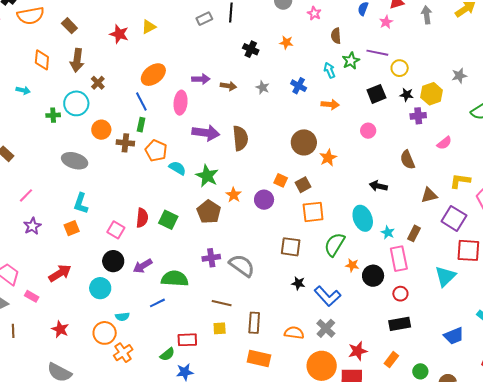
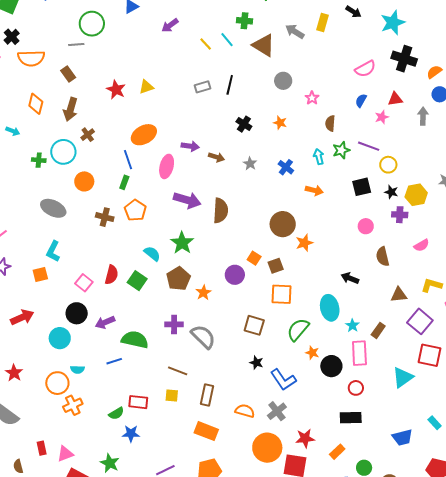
pink circle: (368, 131) -> (366, 226), moved
brown cross: (125, 143) -> (105, 217), moved
cyan semicircle: (177, 168) -> (152, 254), moved
orange star: (234, 195) -> (203, 293), moved

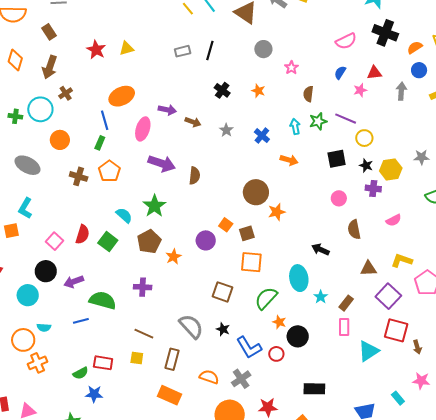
brown semicircle: (221, 211) -> (195, 176), size x0.7
gray semicircle: (203, 337) -> (191, 326), moved
pink rectangle: (359, 353) -> (344, 327), moved, size x0.7
red circle: (356, 388) -> (276, 354), moved

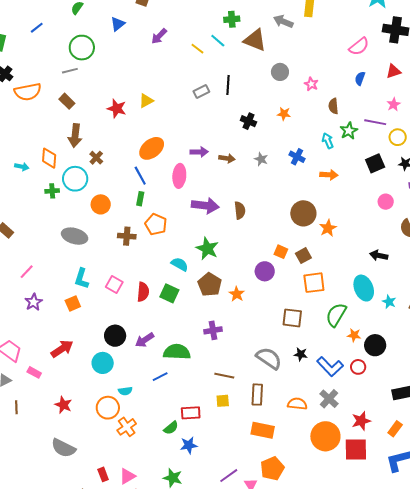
orange diamond: (15, 60) -> (49, 158), moved
pink star: (360, 90) -> (394, 104), moved
pink square: (54, 241) -> (114, 285), moved

